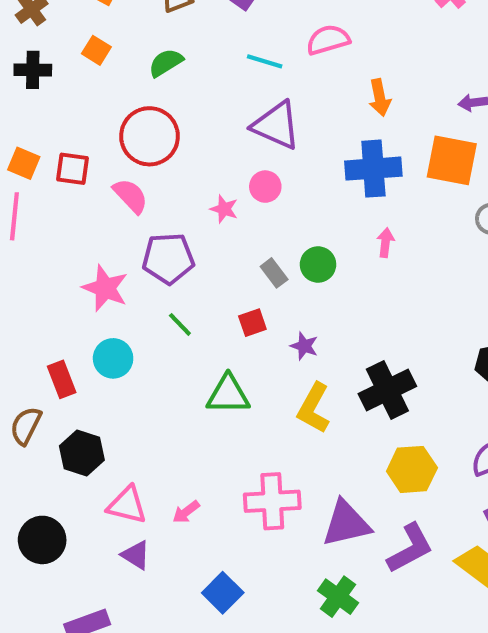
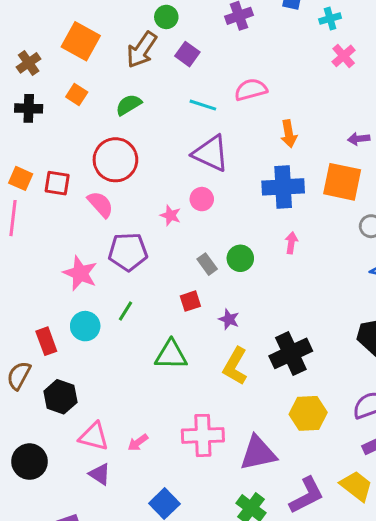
green line: (180, 324) -> (126, 311), moved, turned 75
purple L-shape: (410, 548) -> (307, 495), moved

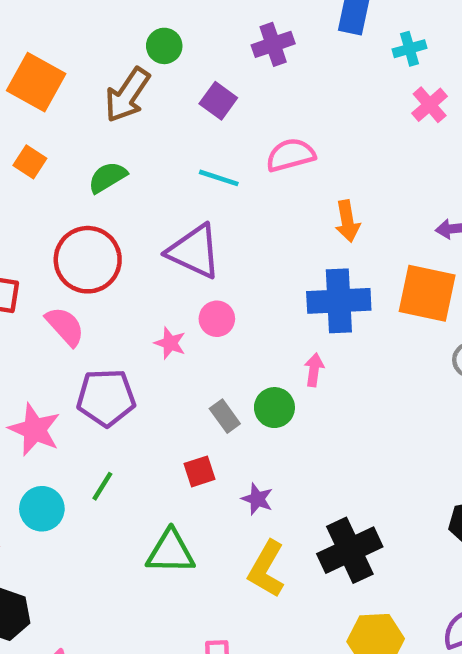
purple square: (187, 54) -> (218, 101), moved
purple triangle: (211, 153) -> (194, 251), moved
pink arrow: (291, 243) -> (314, 370), moved

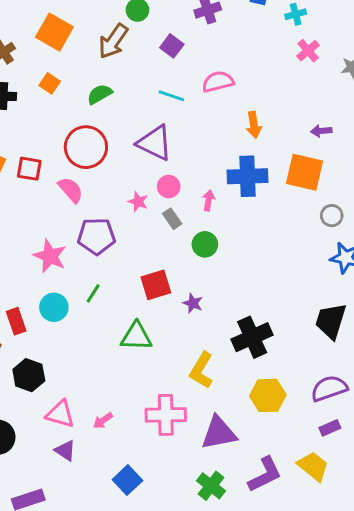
pink arrow: (314, 370) -> (208, 200), moved
gray rectangle: (225, 416) -> (172, 219), moved
red square: (199, 471) -> (156, 285), size x1.5
yellow L-shape: (266, 569) -> (201, 370), moved

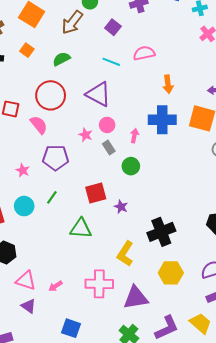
pink star: (50, 256) -> (23, 170), size x0.6
blue square: (127, 480) -> (71, 328), turned -30

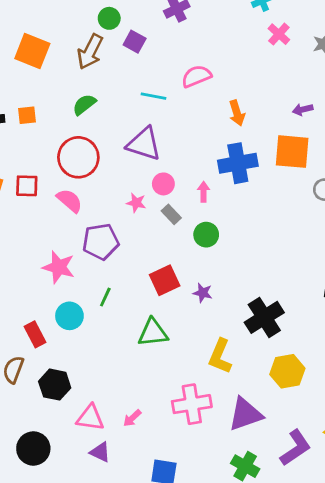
purple square: (113, 27) -> (135, 42), moved
orange square: (27, 50) -> (27, 115), moved, turned -32
pink star: (23, 170) -> (59, 267), size x1.6

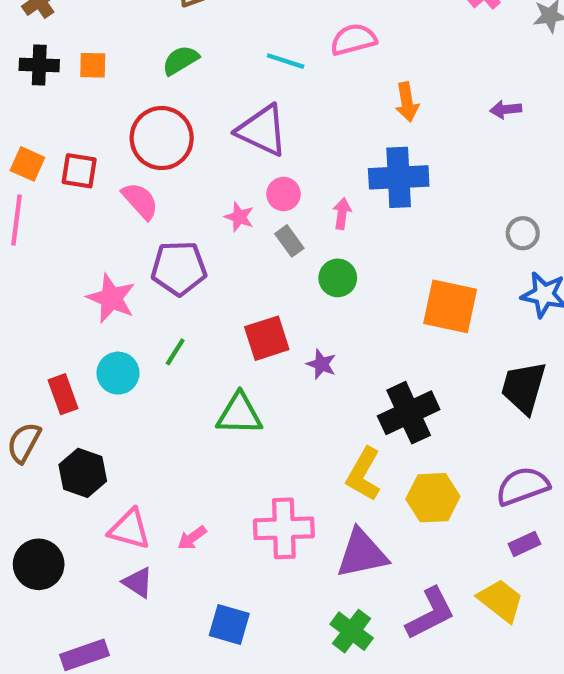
orange square: (292, 152) -> (450, 306), moved
yellow L-shape: (220, 356) -> (364, 474), moved

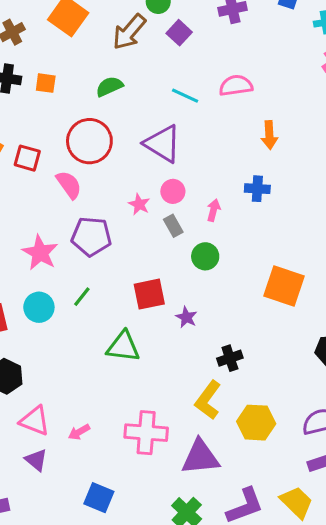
blue cross: (399, 177) -> (257, 189), size x0.6
black cross: (409, 413) -> (230, 358), moved, size x0.6

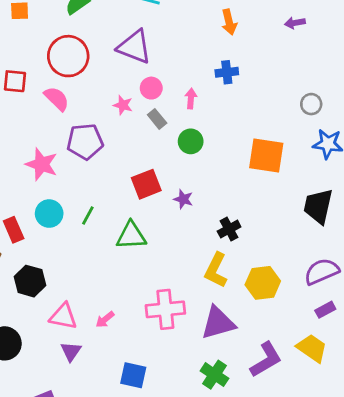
green line: (82, 297) -> (88, 216), moved
purple triangle: (36, 460) -> (71, 351), turned 35

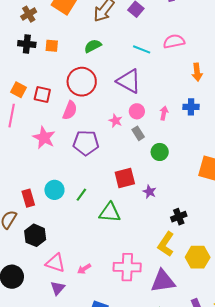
pink semicircle: (57, 99) -> (70, 110), turned 60
pink arrow: (191, 99) -> (164, 113), moved
pink star: (42, 164) -> (44, 138), moved

